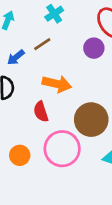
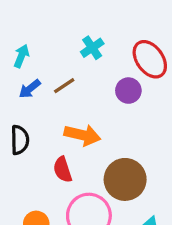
cyan cross: (54, 14) -> (92, 48), moved
blue arrow: (16, 57) -> (30, 89), moved

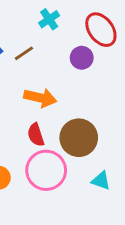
red semicircle: (63, 170) -> (36, 135), moved

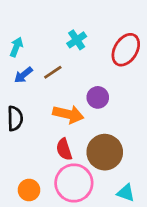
red ellipse: (101, 30) -> (126, 50), turned 68
purple circle: (82, 58) -> (98, 97), moved

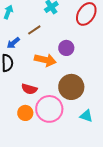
blue arrow: (23, 75) -> (13, 43), moved
red semicircle: (64, 149) -> (29, 89), moved, turned -56
orange circle: (29, 190) -> (25, 113), moved

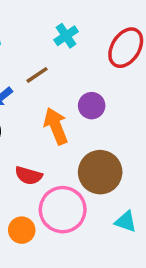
orange arrow: (45, 60) -> (56, 126), turned -125
orange circle: (25, 113) -> (22, 230), moved

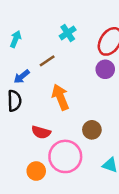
purple circle: (92, 106) -> (105, 69), moved
brown circle: (100, 172) -> (92, 130), size x0.6

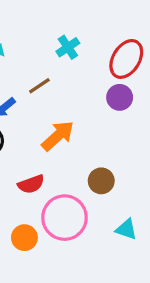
orange arrow: (60, 97) -> (58, 136), turned 70
red semicircle: (41, 132) -> (31, 184), turned -36

